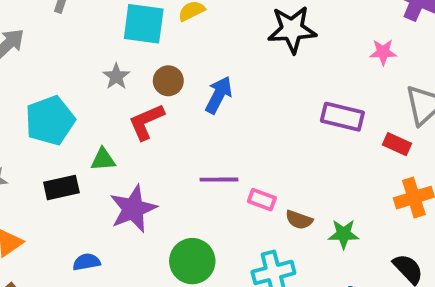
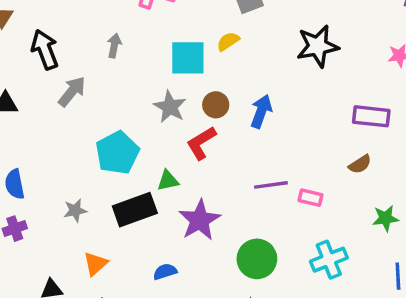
gray star: (116, 76) -> (170, 107), size x1.4
black rectangle: (61, 188) -> (135, 210), size x1.4
brown semicircle: (299, 220) -> (360, 164), moved, turned -45

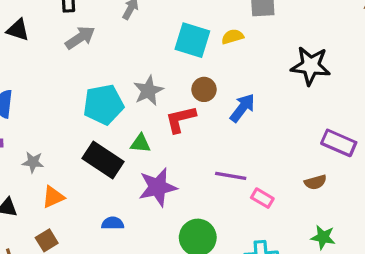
gray star: (170, 107) -> (148, 91), moved
black rectangle: (135, 210) -> (103, 160), turned 36
gray star: (75, 211) -> (33, 162), moved

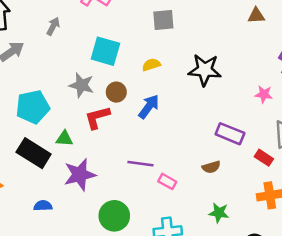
yellow semicircle: (233, 37) -> (151, 65), moved
gray star: (148, 91) -> (81, 85), moved, turned -30

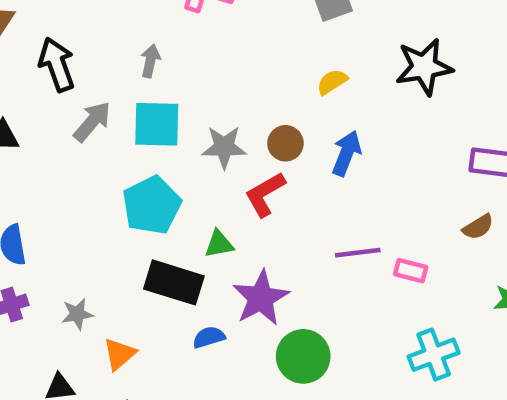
cyan square: (105, 51) -> (157, 124), moved
blue semicircle: (43, 206) -> (209, 337), moved
green circle: (114, 216) -> (303, 356), moved

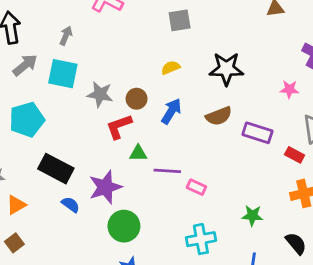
cyan pentagon: (152, 205) -> (27, 120), moved
brown semicircle: (478, 227) -> (219, 116), moved, size x1.4
green triangle: (219, 244) -> (138, 153), moved
blue semicircle: (209, 337) -> (70, 205), turned 42

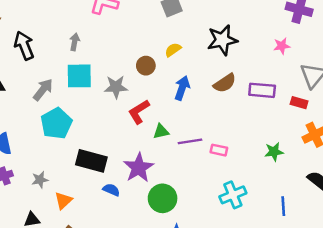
gray arrow: (25, 65) -> (43, 90), moved
brown circle: (137, 99) -> (146, 66), moved
green star: (252, 216) -> (274, 152), moved

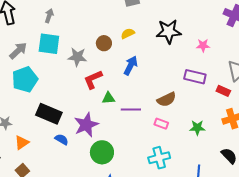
pink star: (282, 46) -> (203, 45), moved
brown semicircle: (225, 83) -> (167, 99), moved
pink rectangle: (219, 150) -> (161, 124), moved

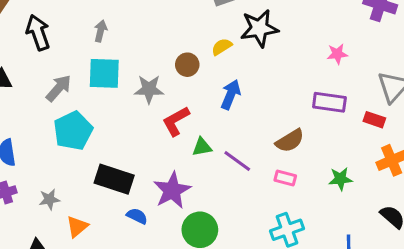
black star: (169, 31) -> (259, 28), moved
purple line: (131, 109) -> (237, 161), turned 42

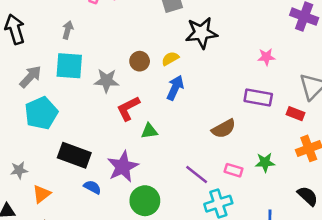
yellow semicircle: (222, 47) -> (170, 59), moved
purple line: (237, 161) -> (197, 175), moved
pink rectangle: (285, 178) -> (234, 170), moved

